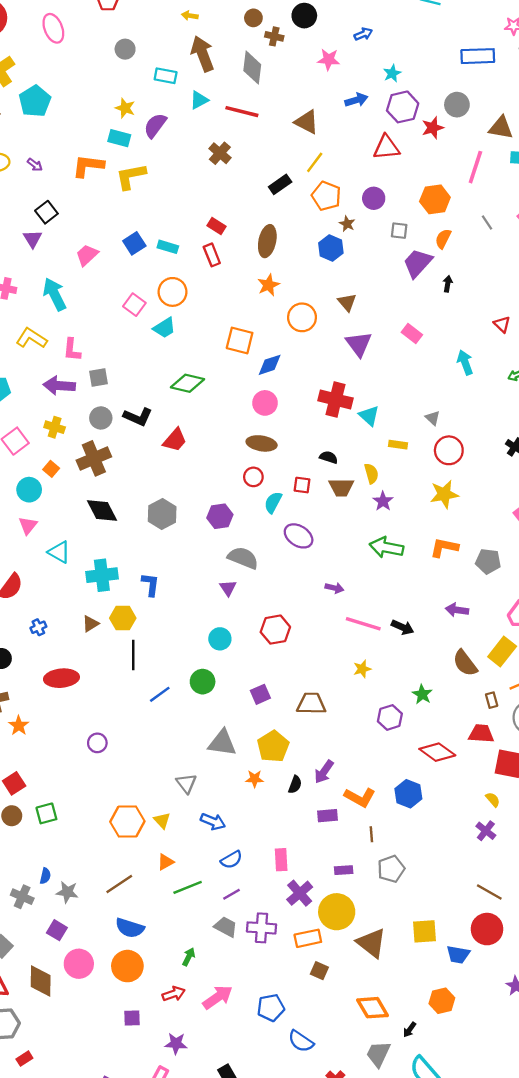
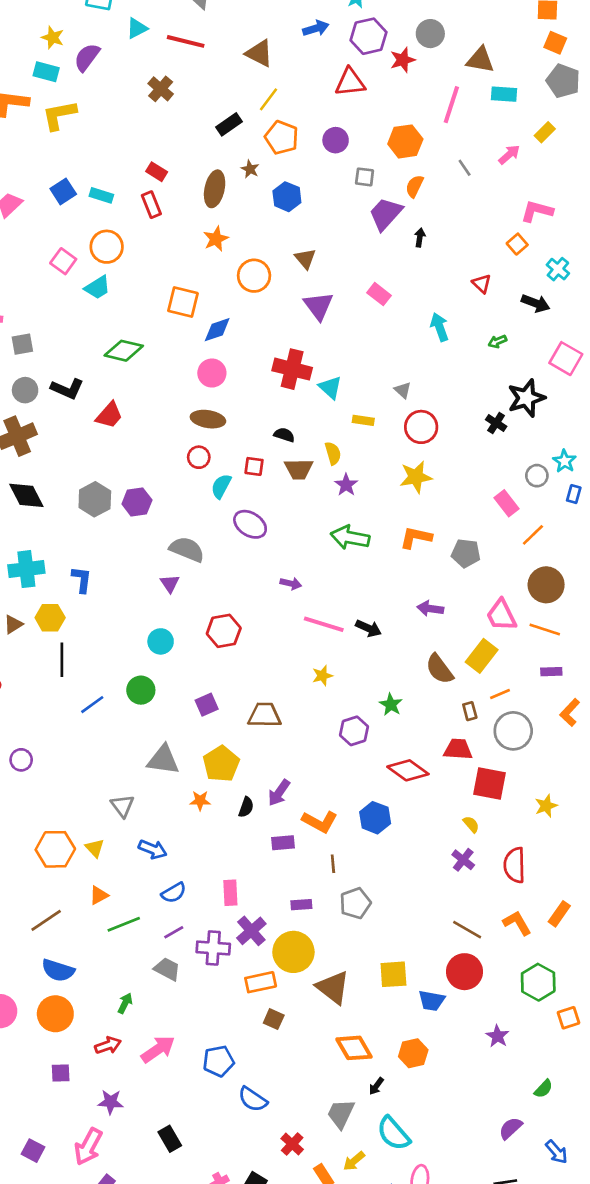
brown star: (347, 224) -> (250, 169), moved
purple hexagon: (220, 516) -> (137, 502), moved
purple cross: (262, 928) -> (213, 948), moved
orange diamond: (373, 1008) -> (354, 1048), moved

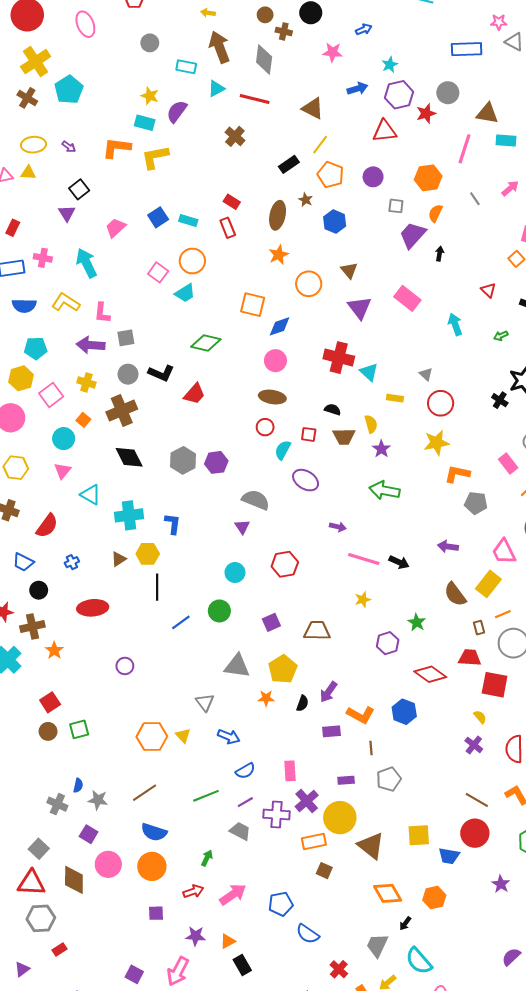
pink rectangle: (379, 294) -> (407, 298), size x1.4
orange L-shape: (416, 537) -> (457, 474), moved
orange triangle: (99, 895) -> (228, 941), moved

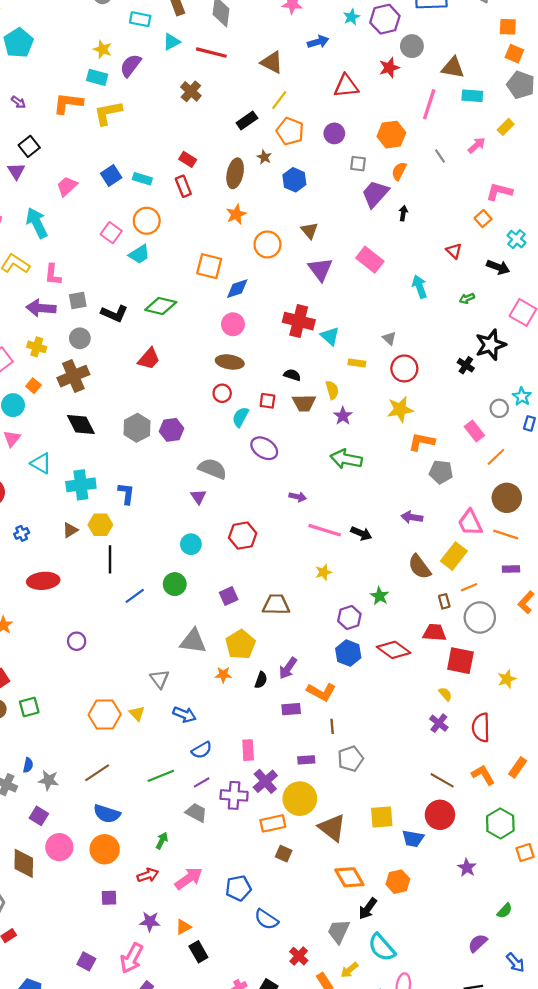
purple hexagon: (399, 95) -> (385, 19), moved
black L-shape: (161, 373) -> (114, 313), moved
blue hexagon: (404, 712) -> (348, 653), moved
black arrow: (405, 924) -> (368, 909), size x1.5

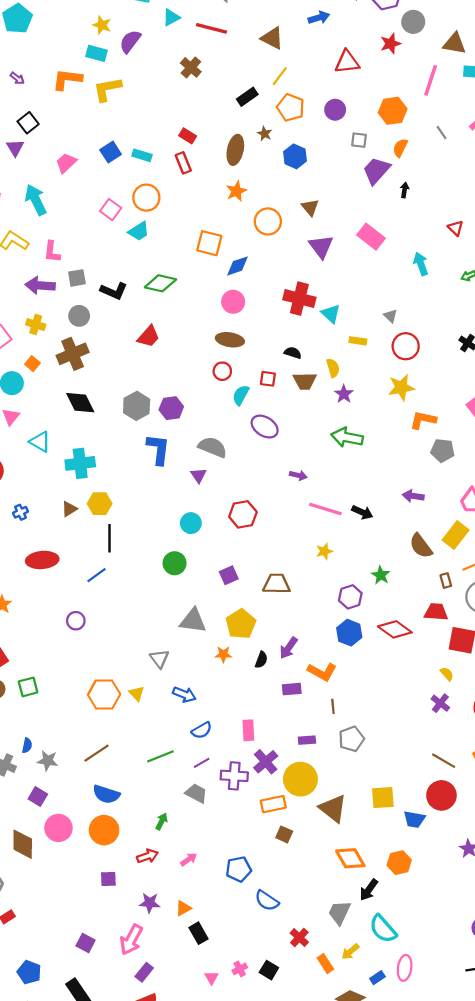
blue L-shape: (126, 494) -> (158, 449), moved, size x1.4
blue line: (135, 596) -> (96, 575), moved
pink arrow: (189, 878) -> (189, 859), size x0.6

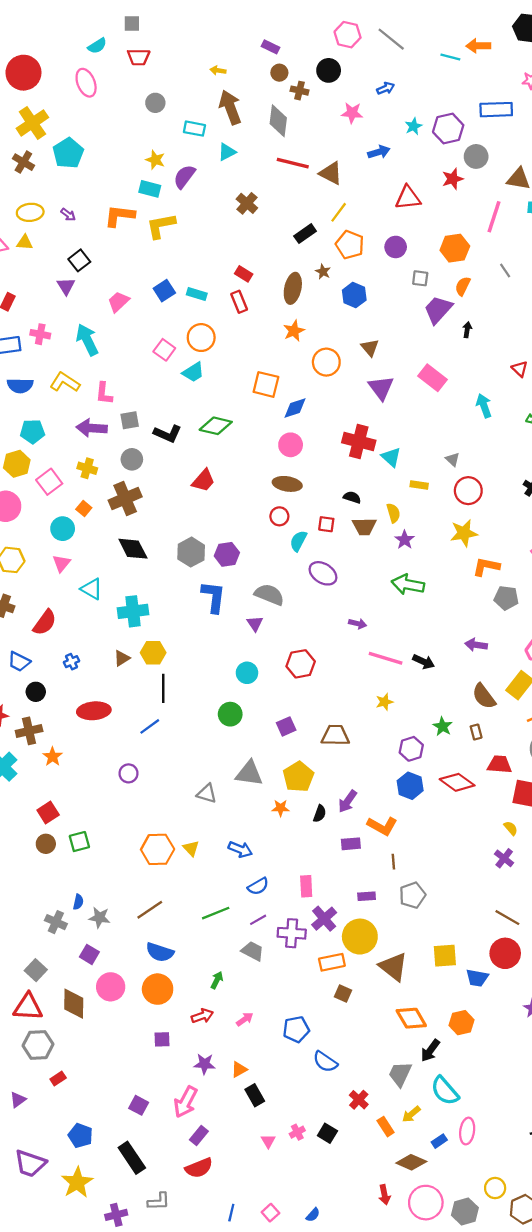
red line: (211, 28) -> (293, 163), moved
brown rectangle: (446, 581) -> (476, 732), moved
gray triangle: (159, 659) -> (207, 793), moved, turned -36

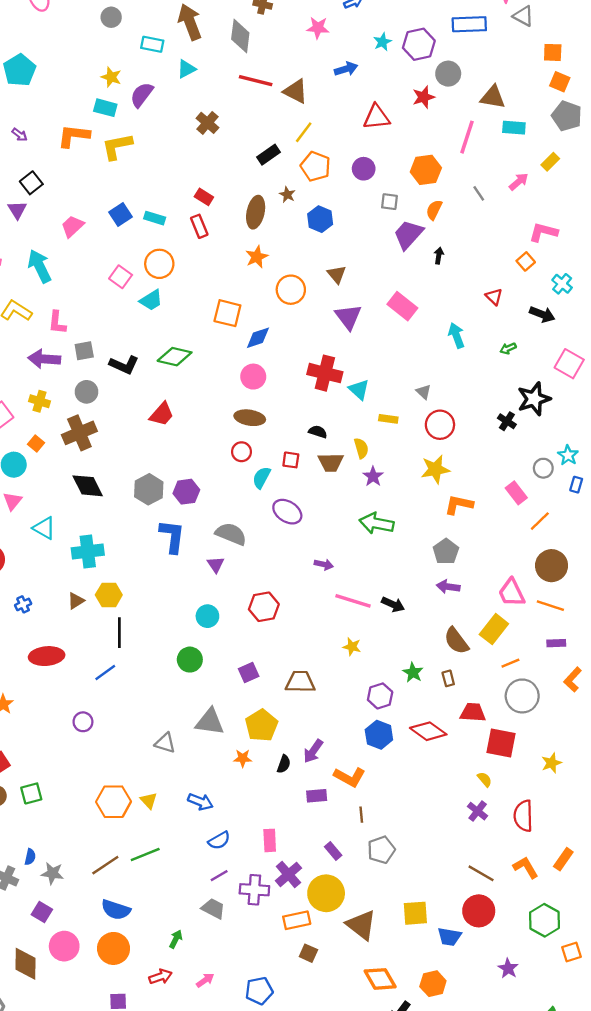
gray pentagon: (506, 598) -> (446, 552), moved, turned 30
yellow star: (384, 702) -> (352, 647), turned 30
purple rectangle: (367, 896) -> (333, 851), turned 54
green line: (216, 913) -> (145, 855), moved

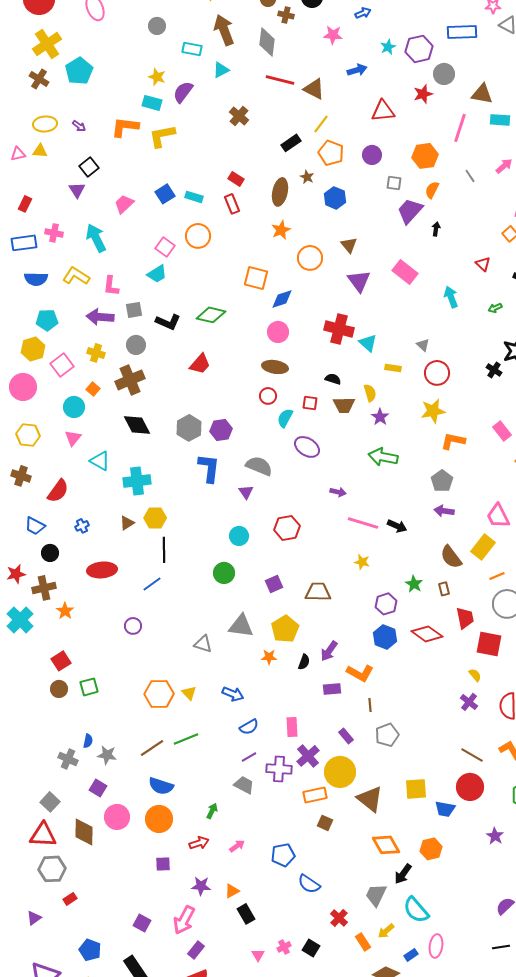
cyan trapezoid: (151, 300) -> (157, 274), moved
red trapezoid: (473, 712) -> (465, 618), turned 75

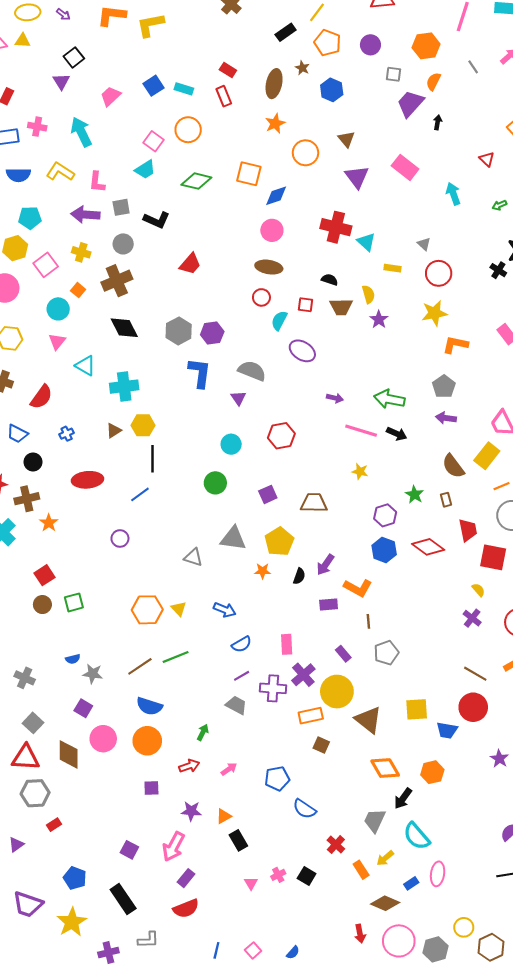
green diamond: (211, 315) -> (196, 181), moved
green arrow: (383, 457) -> (389, 399), moved
blue semicircle: (88, 741) -> (73, 659), turned 64
gray cross: (68, 759) -> (25, 678), moved

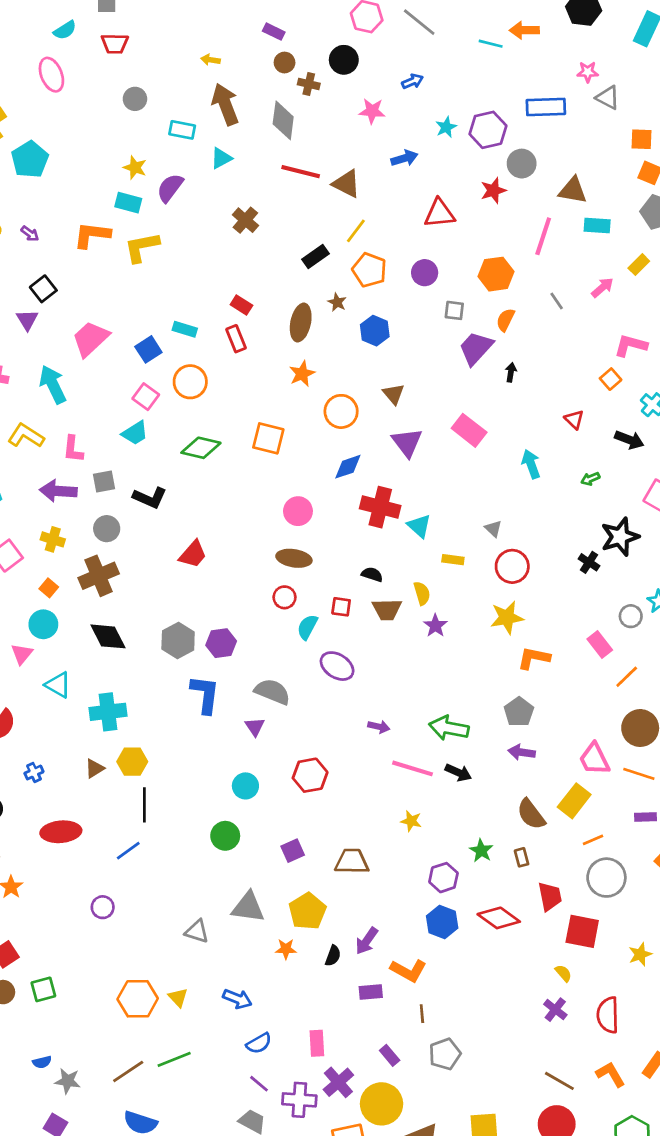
blue square: (154, 86) -> (148, 349), moved
pink trapezoid: (111, 96) -> (91, 339), size x1.4
blue diamond: (276, 196) -> (348, 467), moved
cyan circle: (58, 309) -> (43, 624), moved
purple line: (242, 676) -> (259, 1084), turned 70

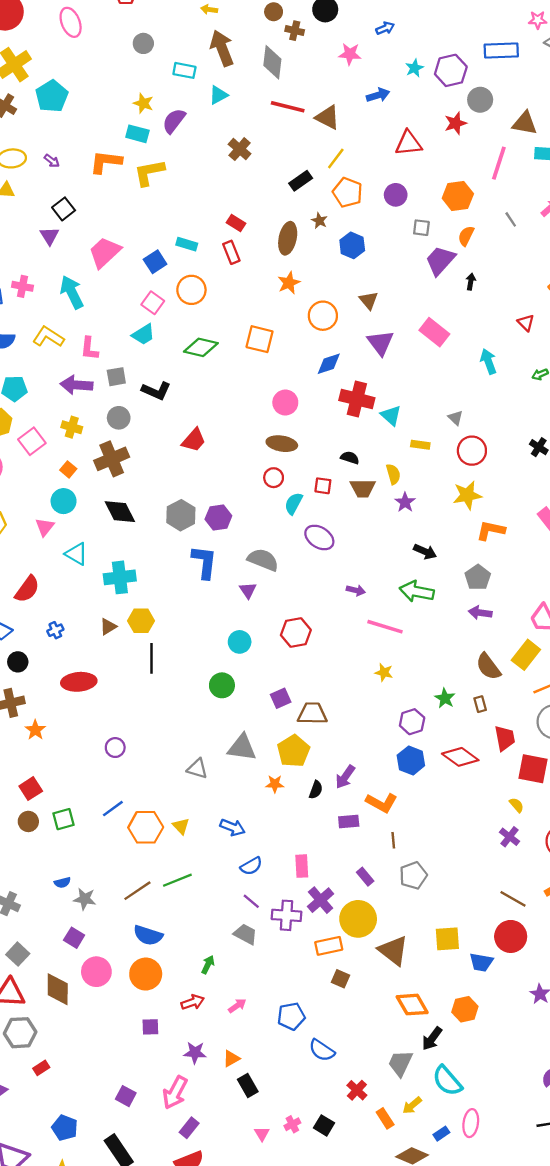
black arrow: (458, 772) -> (425, 552), moved
blue line: (128, 851) -> (113, 809), moved
brown trapezoid: (352, 861) -> (312, 714), moved

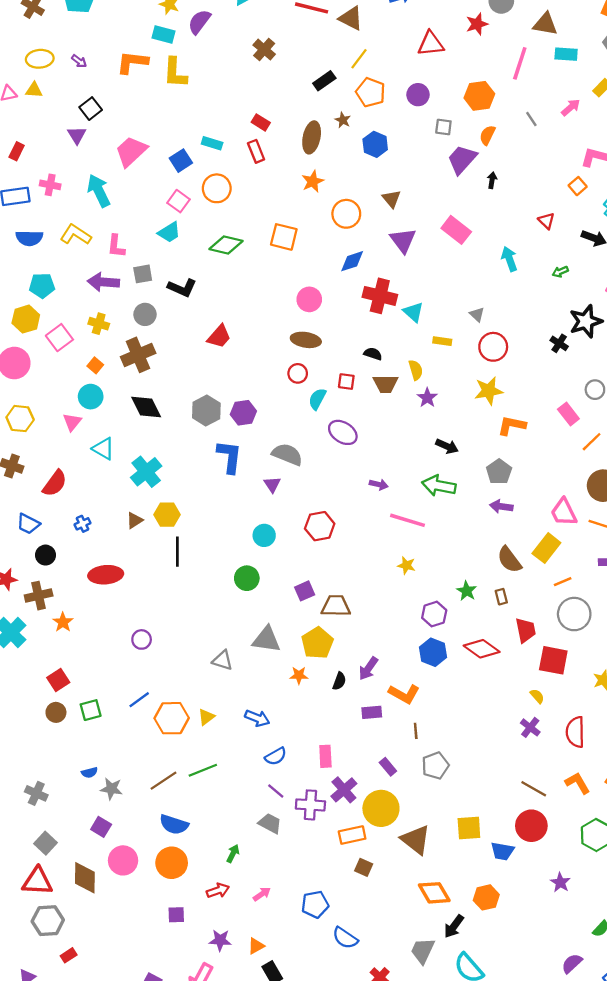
yellow L-shape: (149, 173) -> (175, 73), turned -76
cyan cross: (120, 577) -> (146, 472), turned -32
yellow triangle: (181, 826) -> (206, 717), turned 36

